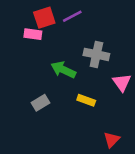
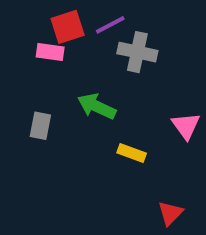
gray cross: (96, 54) -> (137, 52), moved
gray rectangle: (40, 103) -> (40, 126), moved, turned -48

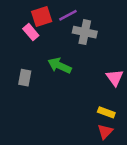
pink rectangle: (50, 52) -> (31, 32), turned 42
yellow rectangle: (132, 153) -> (106, 112), moved

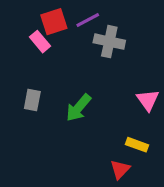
green arrow: (60, 66) -> (79, 108), moved, turned -75
red triangle: (105, 132) -> (120, 169), moved

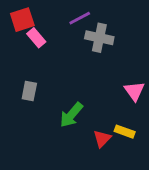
red square: (54, 22) -> (22, 20), moved
green arrow: (79, 108) -> (71, 115), moved
red triangle: (120, 169) -> (102, 139), moved

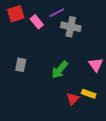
pink rectangle: (36, 38) -> (37, 22), moved
green arrow: (71, 115) -> (60, 70), moved

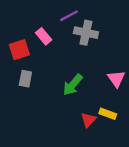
red square: (16, 14) -> (19, 50), moved
pink rectangle: (37, 22) -> (44, 36), moved

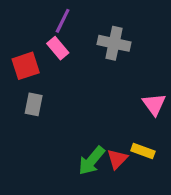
purple line: (69, 16) -> (63, 21), moved, turned -36
green arrow: (73, 85) -> (91, 161), moved

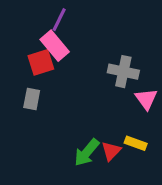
gray cross: (114, 43) -> (123, 72), moved
pink rectangle: (58, 48) -> (55, 46), size x1.4
red square: (26, 66) -> (41, 62), moved

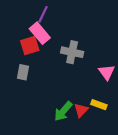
gray cross: (123, 72) -> (72, 52), moved

